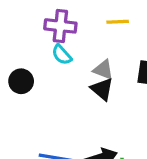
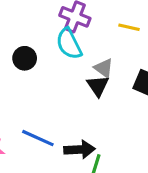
cyan semicircle: (62, 55) -> (69, 44), size x1.5

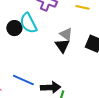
cyan semicircle: (69, 44) -> (28, 23), moved

